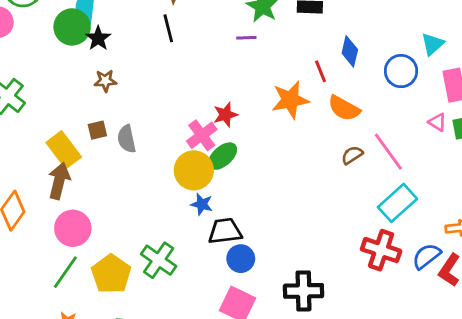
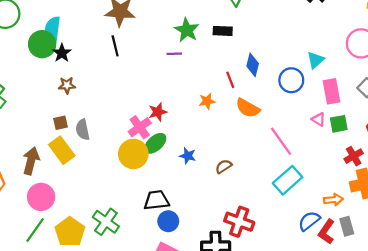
orange star: (290, 100) -> (207, 101), size x0.6
yellow rectangle: (64, 150) -> (62, 150), moved
brown semicircle: (352, 155) -> (224, 166), moved
blue star: (202, 204) -> (188, 156), moved
red cross: (381, 250) -> (239, 222), moved

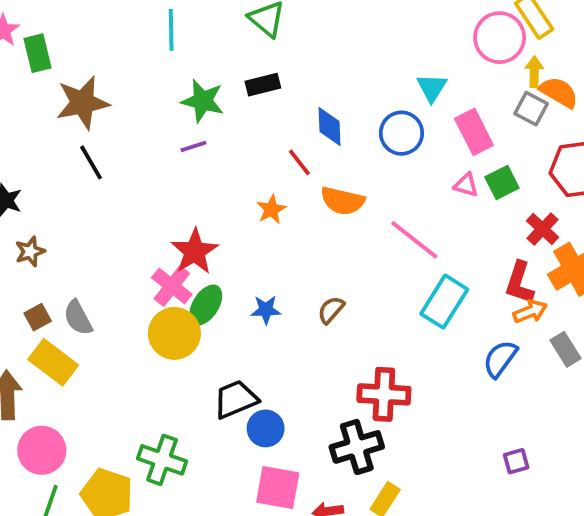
red star: (158, 112) -> (195, 251), size x1.4
red L-shape: (326, 232) -> (519, 283), moved

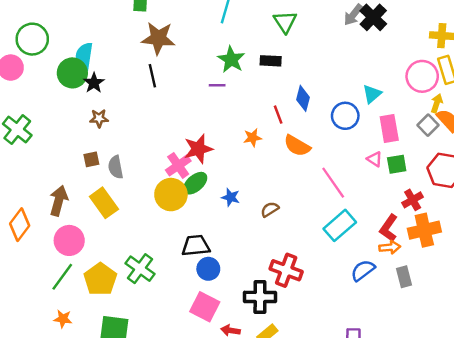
yellow rectangle: (53, 362) -> (104, 203), moved

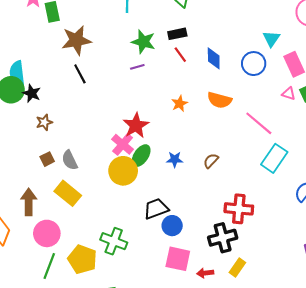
red line: (278, 115) -> (180, 55), moved

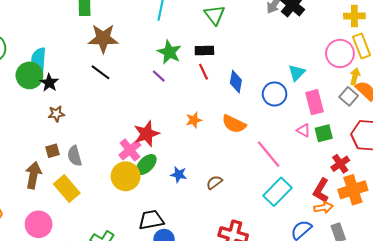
purple line: (137, 67) -> (159, 76), turned 48
black line: (80, 74) -> (101, 72), turned -36
brown arrow: (29, 202) -> (33, 175), moved

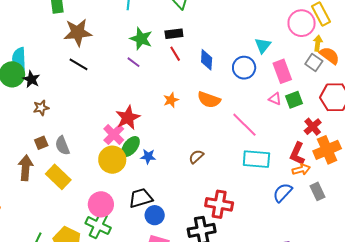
blue star: (179, 174) -> (148, 156), moved
cyan rectangle: (278, 192) -> (256, 159), turned 56
pink circle: (39, 224) -> (101, 204), moved

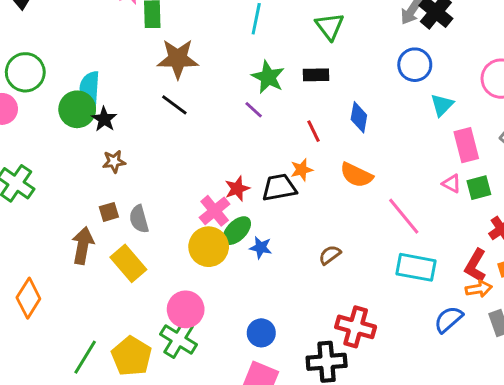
red line: (175, 54) -> (313, 131), moved
blue circle: (244, 68) -> (415, 65), moved
red star: (128, 118) -> (237, 189), size x0.7
black trapezoid: (141, 198) -> (279, 188), moved

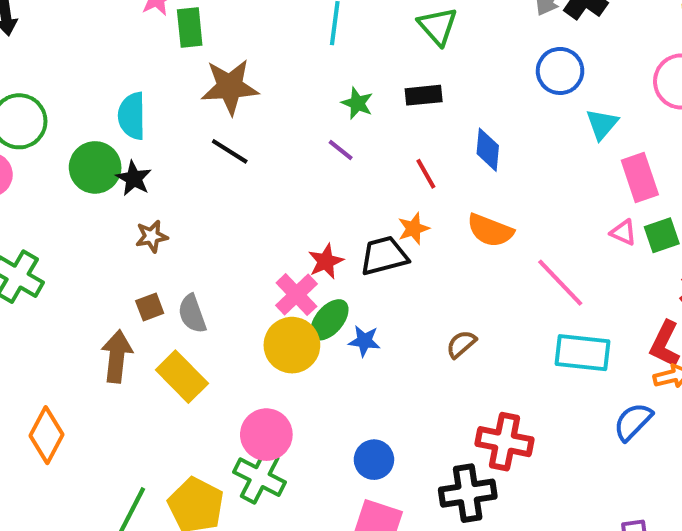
green star: (268, 77) -> (357, 103), size x0.7
cyan semicircle: (90, 88) -> (132, 116), moved

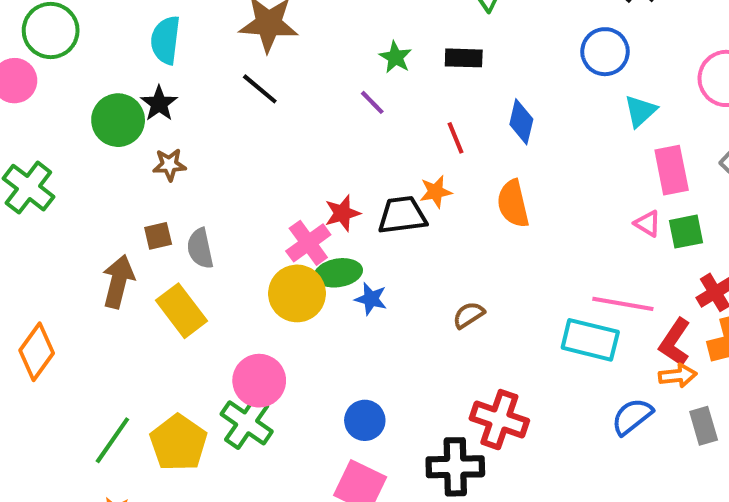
green circle: (95, 167) -> (118, 120), moved
orange semicircle: (490, 230) -> (513, 204), turned 48
pink line: (560, 283) -> (623, 304), moved, turned -44
green ellipse: (329, 320) -> (338, 273), turned 33

